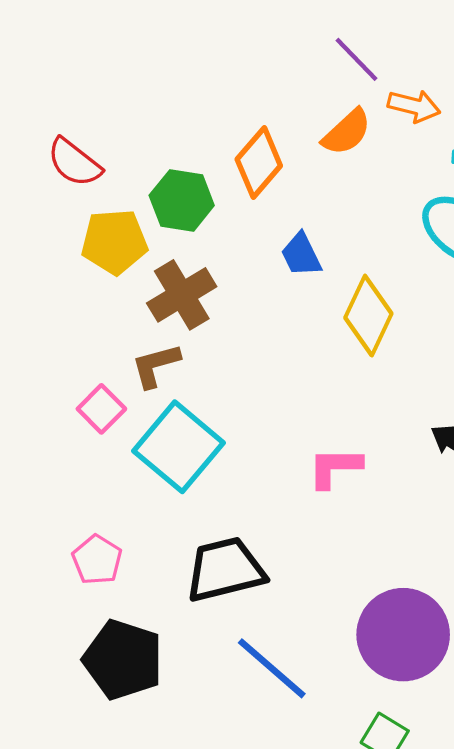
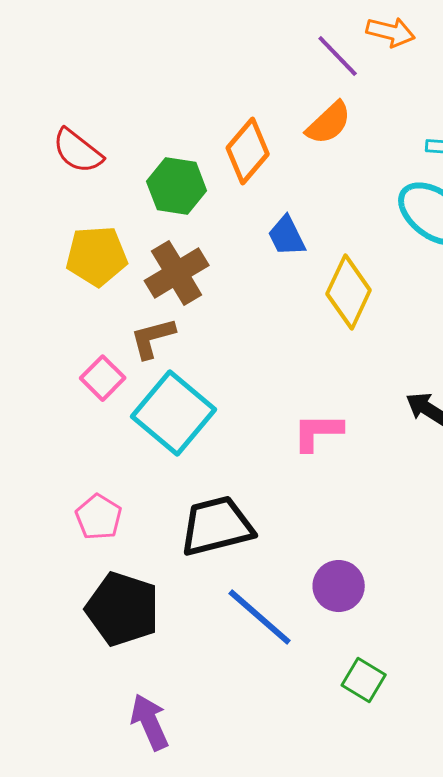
orange arrow: (414, 106) -> (391, 32), moved
yellow pentagon: (114, 242) -> (97, 256), moved
purple circle: (403, 635) -> (339, 586), moved, size x0.6

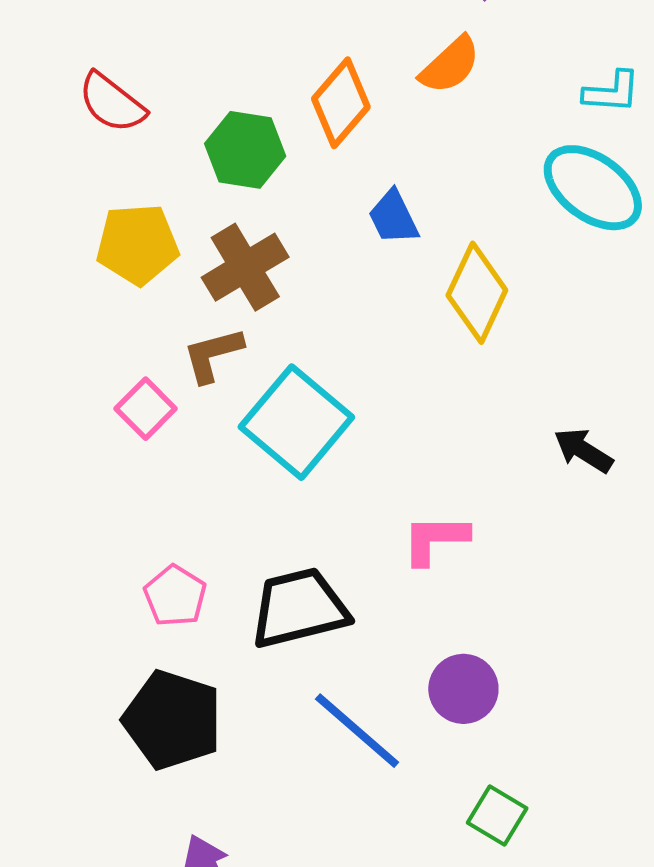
cyan square: (174, 413) -> (296, 422), moved
pink L-shape: (318, 432) -> (435, 539), moved
pink pentagon: (99, 517) -> (175, 596), moved

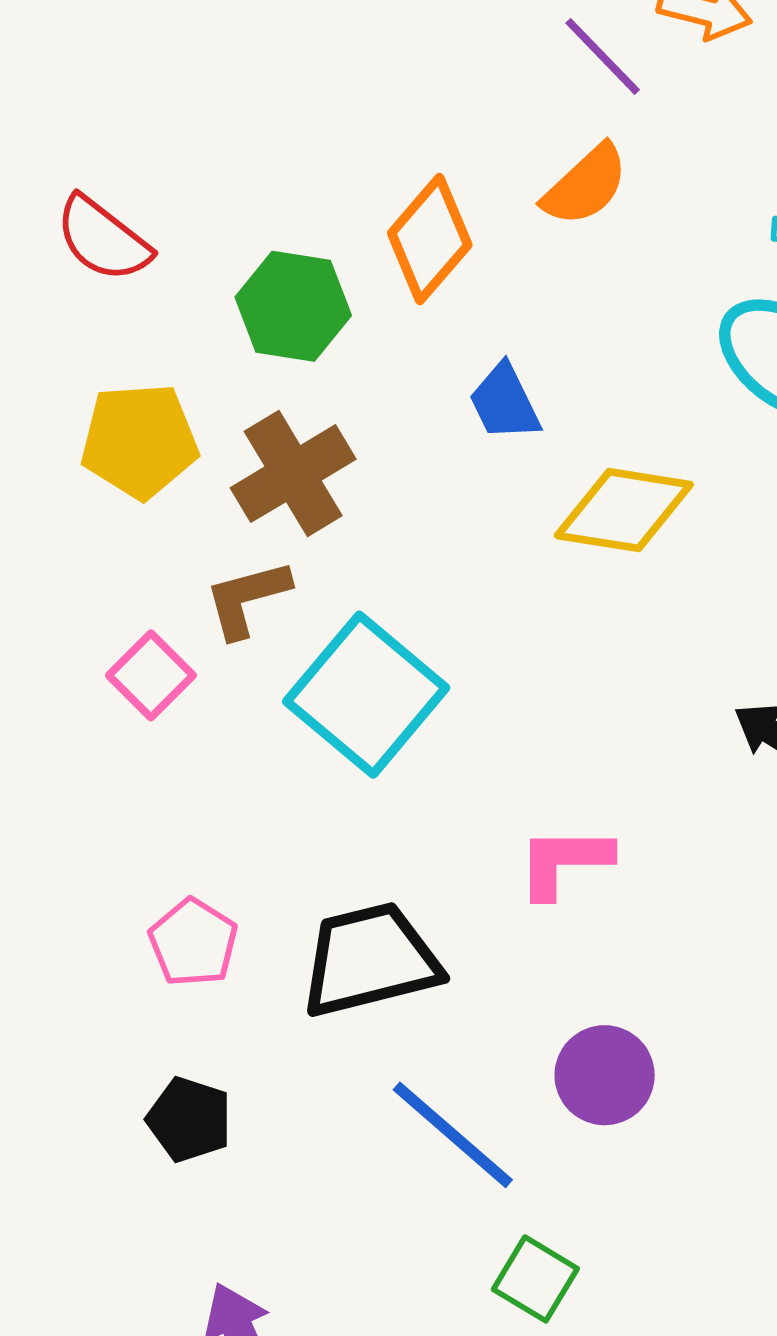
yellow diamond: (477, 293) -> (624, 510), turned 74
black pentagon: (172, 720) -> (189, 1119), size x0.6
green square: (497, 815) -> (535, 1279), moved

